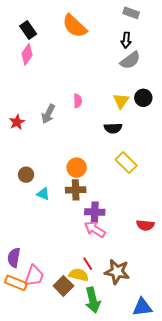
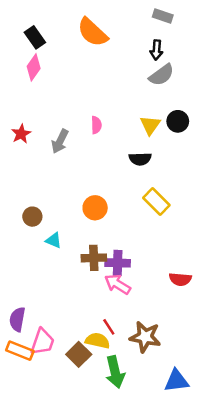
red star: (17, 122) -> (21, 134), moved
brown cross: (76, 190) -> (94, 258), moved

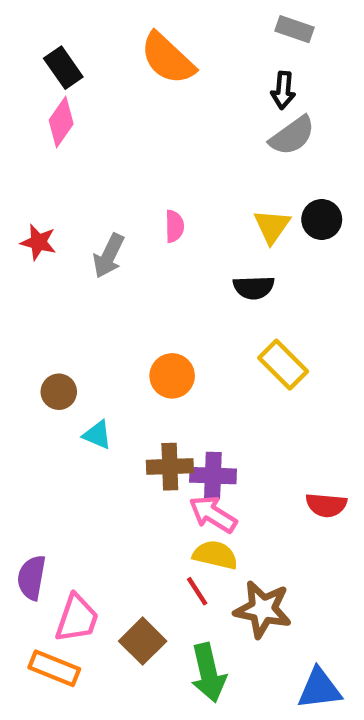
red star: (21, 134) -> (38, 242), turned -30
yellow semicircle: (98, 341) -> (215, 555), moved
orange rectangle: (20, 351) -> (54, 668), moved

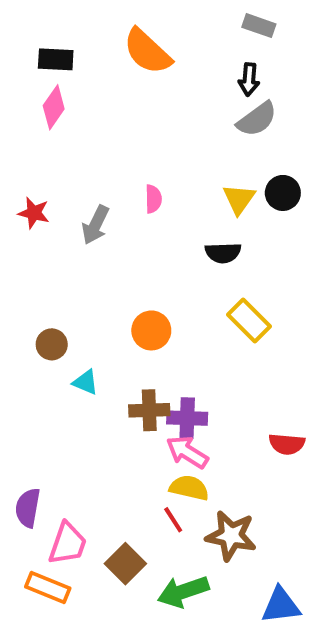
black rectangle: (63, 68) -> (56, 59), turned -52
green arrow: (208, 673) -> (183, 591), turned 84

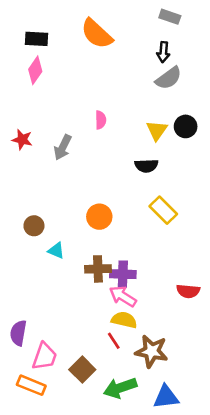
pink semicircle: (153, 199) -> (101, 120), moved
blue triangle: (281, 605) -> (166, 397), moved

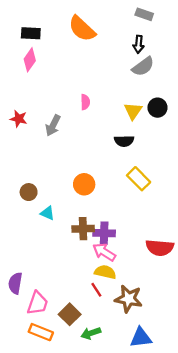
red semicircle: (188, 291) -> (160, 248), size x1.4
orange rectangle: (31, 385) -> (41, 332), moved
green arrow: (120, 388) -> (91, 333), moved, size x0.7

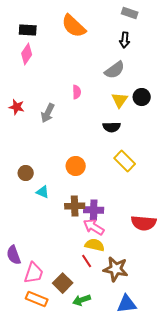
gray semicircle: (143, 67) -> (115, 70), moved
purple semicircle: (15, 283) -> (14, 255), turned -30

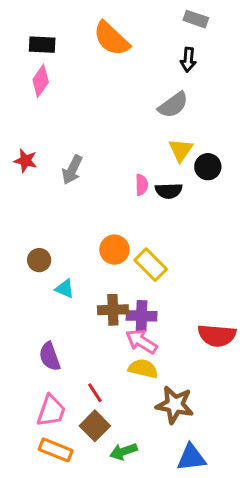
pink semicircle: (77, 92) -> (142, 185), moved
black circle: (142, 97) -> (208, 167), moved
yellow rectangle: (125, 161) -> (151, 265), moved
purple semicircle: (14, 255) -> (50, 357), moved
red line: (87, 261) -> (95, 393), moved

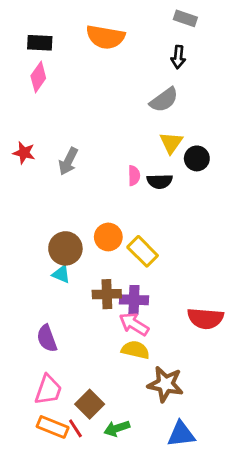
orange semicircle: (111, 39) -> (105, 37), turned -33
brown circle: (39, 260) -> (65, 248), moved, size x1.5
red line: (95, 393) -> (75, 428), moved

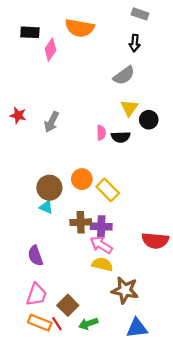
pink diamond: (38, 77) -> (50, 50), moved

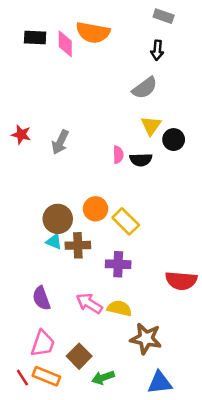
pink diamond: (50, 50) -> (65, 44), moved, turned -35
brown cross: (81, 222) -> (78, 245), moved
pink arrow: (101, 245) -> (89, 303), moved
red line: (57, 324) -> (22, 378), moved

